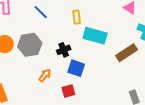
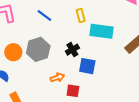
orange arrow: (45, 75) -> (57, 77), turned 40
red square: (68, 91) -> (73, 91), moved, turned 32

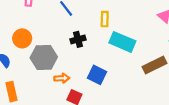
gray hexagon: (38, 49) -> (44, 57), moved
black cross: (72, 50) -> (78, 39), moved

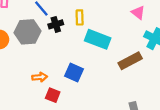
black cross: (78, 39) -> (56, 24), moved
gray hexagon: (44, 57) -> (28, 32), moved

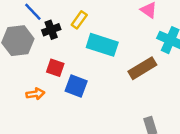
yellow rectangle: (80, 17) -> (79, 20), turned 40
red square: (53, 95) -> (55, 68), moved

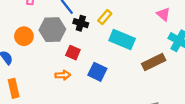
black cross: (51, 30) -> (81, 23), turned 32
red square: (55, 68) -> (73, 53), moved

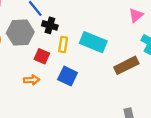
pink triangle: (163, 14) -> (136, 15), turned 40
yellow rectangle: (105, 17) -> (63, 45), moved, turned -32

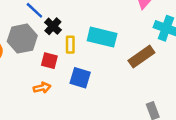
black cross: (50, 25) -> (53, 26), turned 35

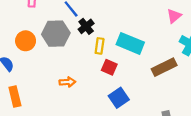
red square: (49, 61) -> (109, 67), moved
blue square: (80, 78) -> (119, 98), moved, turned 30

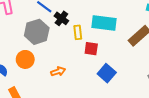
orange circle: (26, 41) -> (25, 59), moved

